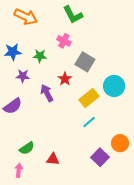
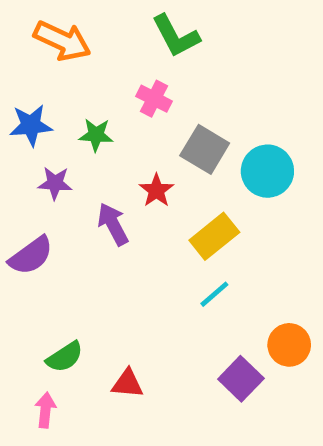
cyan circle: (114, 86) -> (267, 171), moved

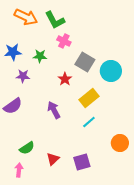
green L-shape: (176, 36) -> (55, 20), moved
purple arrow: (113, 224) -> (54, 110), moved
purple square: (241, 379) -> (82, 162), moved, turned 30
red triangle: (127, 384) -> (53, 159), turned -48

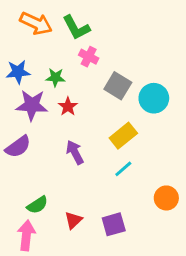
purple star: (23, 76) -> (32, 105), size x1.6
red star: (65, 79) -> (68, 107), moved
pink arrow: (19, 170) -> (26, 235), size x1.5

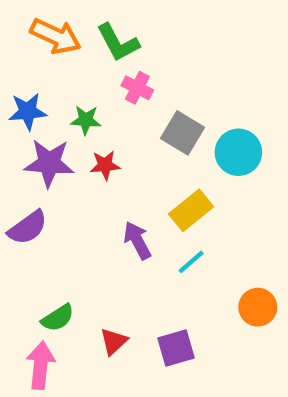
red star: (68, 107) -> (105, 165), turned 30
purple arrow: (75, 152) -> (137, 240), moved

